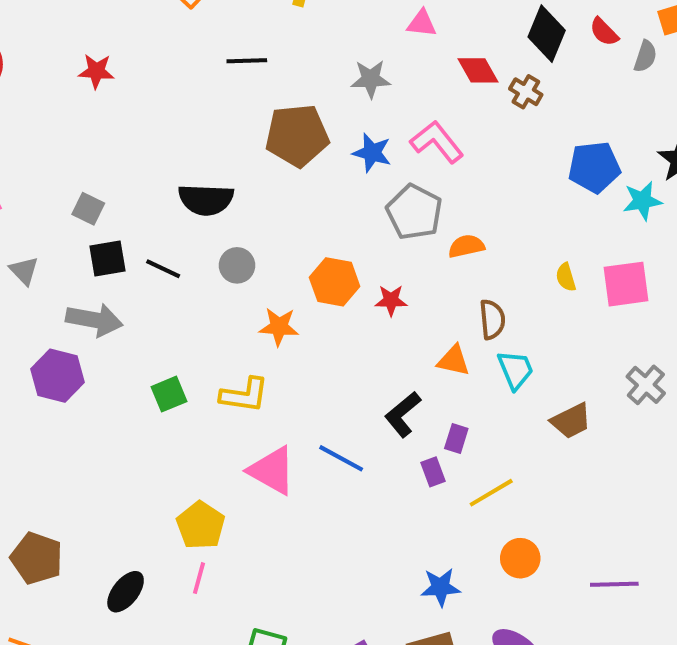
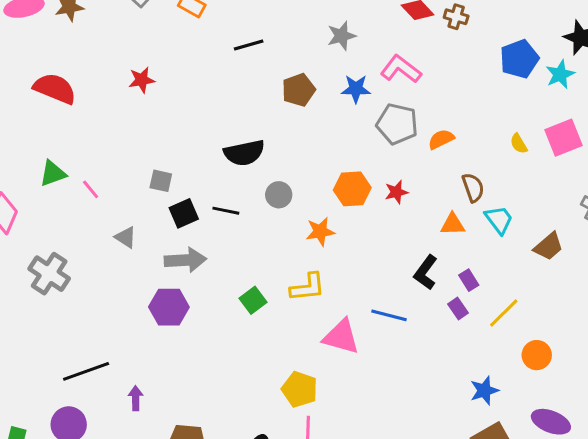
brown pentagon: (297, 135) -> (298, 90), size x0.7
purple rectangle: (456, 439) -> (469, 280), turned -35

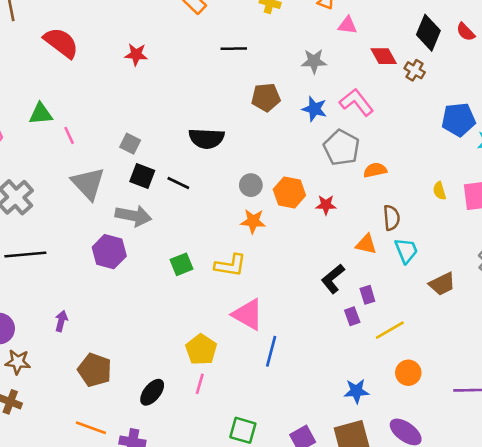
gray circle: (279, 195) -> (251, 185), moved
black square: (184, 213) -> (142, 176), turned 30
gray triangle: (126, 237) -> (88, 183), size x1.8
blue line: (389, 315) -> (271, 351), moved, turned 76
black line: (86, 371) -> (25, 254), moved

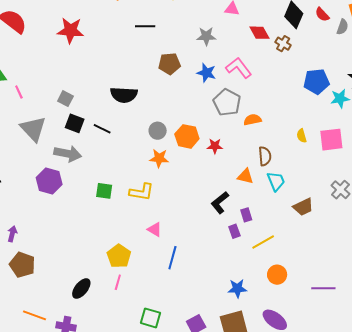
red star: (136, 54) -> (70, 30), size x1.5
green square: (181, 264) -> (104, 191), turned 30
pink triangle: (248, 314) -> (155, 229), size x0.6
brown pentagon: (95, 370) -> (22, 265), moved

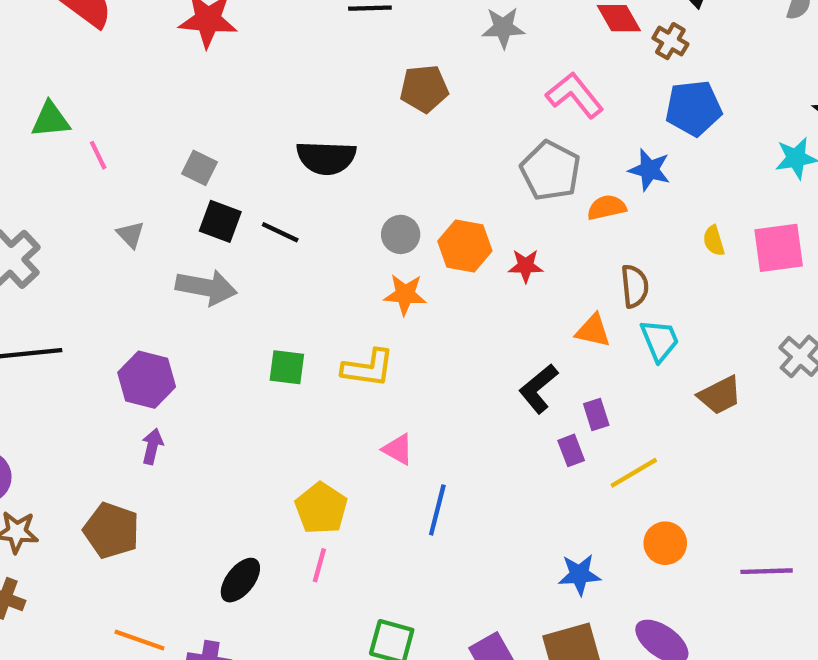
blue star: (206, 73) -> (649, 170), moved
blue pentagon: (316, 81) -> (694, 108), moved
gray triangle: (33, 129) -> (130, 235), size x0.5
purple hexagon: (49, 181) -> (147, 380), moved
purple arrow: (12, 234) -> (152, 446), moved

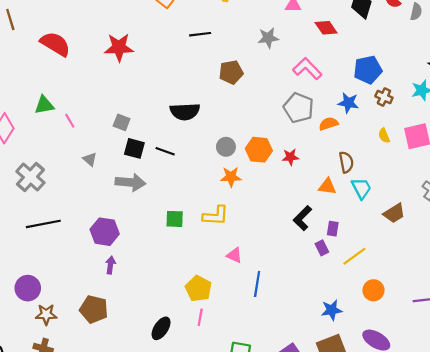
brown cross: (670, 41) -> (384, 97), moved
purple rectangle: (596, 415) -> (333, 229), turned 32

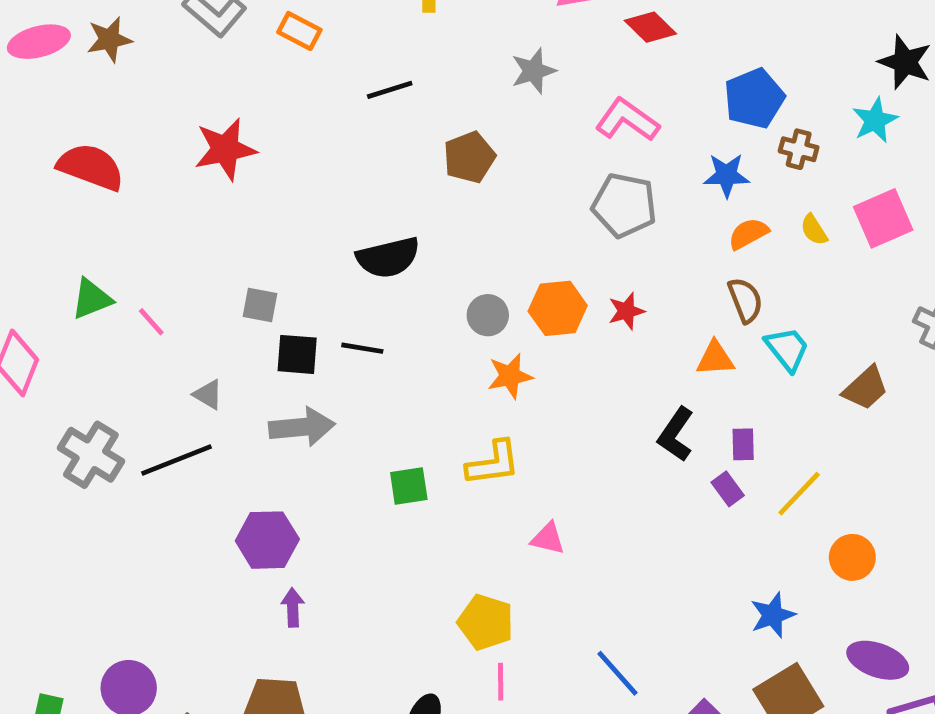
orange semicircle: (329, 124) -> (748, 234), moved
black line: (43, 224) -> (177, 460), moved
blue line: (257, 284) -> (618, 673), moved, turned -40

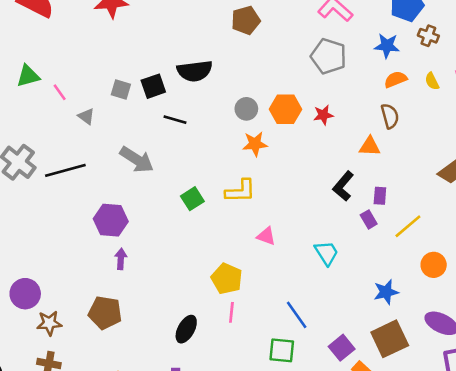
cyan trapezoid: (787, 349) -> (326, 253), moved
black square: (297, 354) -> (153, 86), moved, turned -30
gray triangle: (208, 394) -> (86, 116), moved
gray arrow: (302, 427) -> (137, 160), turned 32
green square: (409, 486) -> (192, 199), turned -30

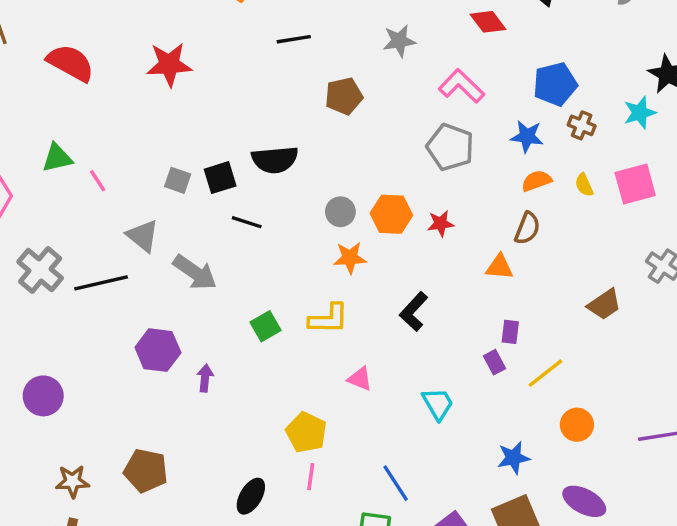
gray triangle: (86, 116) -> (143, 236), moved, size x1.5
brown semicircle: (390, 116) -> (527, 228), turned 35
black L-shape: (343, 186) -> (414, 312), moved
purple arrow: (121, 259) -> (205, 378), moved
purple circle: (25, 294) -> (43, 396), moved

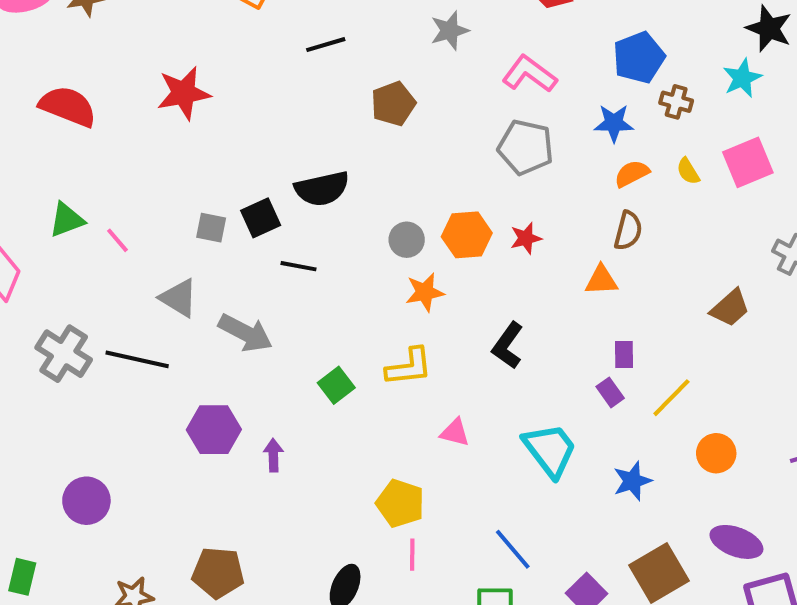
black line: (101, 283) -> (137, 359), turned 33
cyan trapezoid: (438, 404) -> (550, 450), size x1.4
blue star: (513, 458) -> (632, 481), moved

